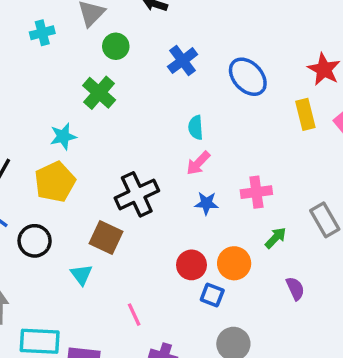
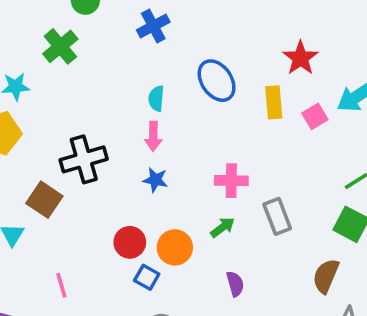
blue ellipse: (248, 77) -> (217, 81), moved
pink arrow: (198, 163) -> (153, 136), turned -52
pink cross: (256, 192) -> (231, 181), moved

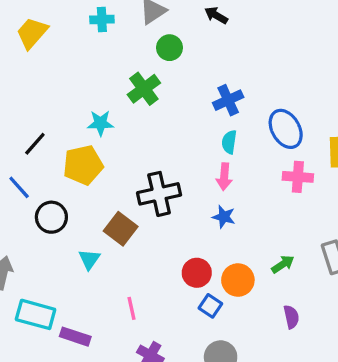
blue cross: (153, 26) -> (228, 100), moved
pink cross: (231, 181) -> (298, 177), moved

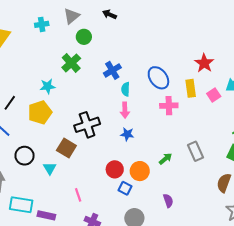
blue cross: (228, 100) -> (112, 70), moved
black circle: (51, 217) -> (25, 156), moved
purple semicircle: (291, 317) -> (168, 201), moved

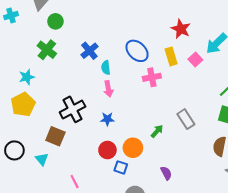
blue star: (127, 134) -> (107, 119), moved

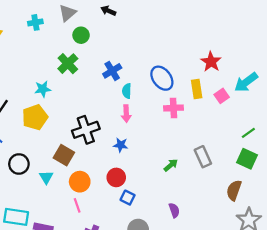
orange circle: (133, 148) -> (80, 182), moved

